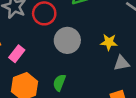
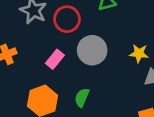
pink rectangle: (17, 54) -> (55, 59), moved

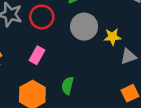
gray circle: (92, 50) -> (84, 27), moved

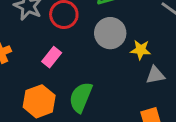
green semicircle: (67, 86) -> (81, 97), size x1.5

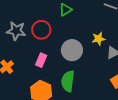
gray circle: (110, 33) -> (72, 50), moved

